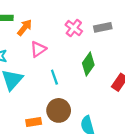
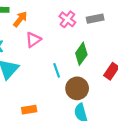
cyan line: (54, 77) -> (57, 70), moved
brown circle: (59, 110) -> (77, 88), moved

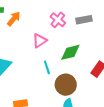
pink triangle: (33, 40) -> (40, 41), moved
green diamond: (81, 54) -> (70, 52), turned 40

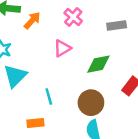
pink cross: (58, 20) -> (73, 17), moved
cyan line: (47, 67) -> (49, 96), moved

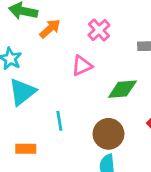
orange rectangle: (35, 123) -> (26, 149), moved

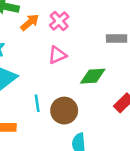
pink cross: (99, 30) -> (59, 21), moved
brown circle: (108, 134) -> (64, 111), moved

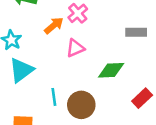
orange arrow: (30, 22) -> (54, 25), moved

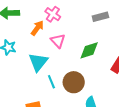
pink triangle: (75, 48) -> (58, 41), turned -35
cyan triangle: (21, 70) -> (38, 62), moved

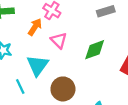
cyan line: (51, 82) -> (20, 86), moved
brown circle: (74, 82) -> (63, 89), moved

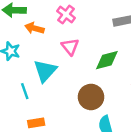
orange arrow: (35, 27) -> (34, 28), moved, turned -114
brown circle: (63, 89) -> (91, 97), moved

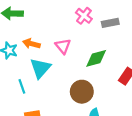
pink cross: (66, 14) -> (84, 16), moved
orange arrow: (34, 28) -> (31, 44), moved

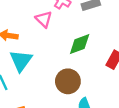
pink triangle: (63, 46) -> (44, 19), moved

